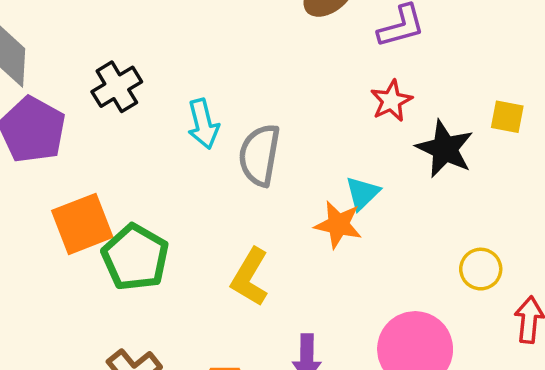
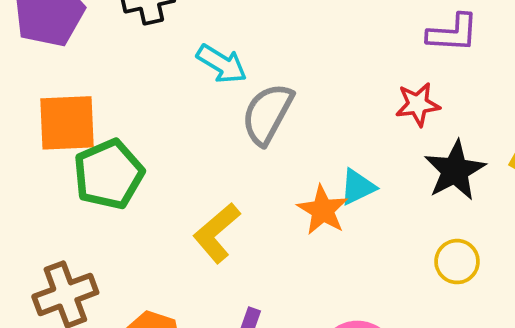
cyan arrow: (203, 124) -> (222, 64), turned -63
yellow circle: (481, 269) -> (457, 262), moved

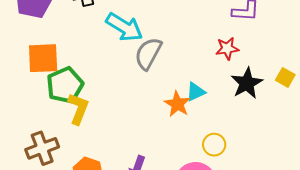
cyan arrow: (222, 64) -> (124, 27), size x1.4
yellow L-shape: (217, 233) -> (78, 109), moved, turned 152
yellow circle: (457, 262) -> (214, 145), moved

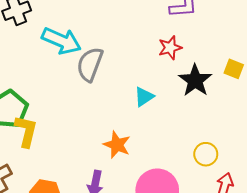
orange star: (177, 104) -> (117, 145), moved
yellow circle: (214, 145) -> (206, 154), moved

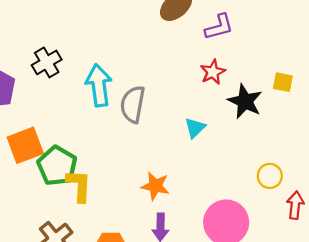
cyan arrow: (61, 41) -> (99, 85), turned -111
orange star: (117, 145) -> (155, 186), moved

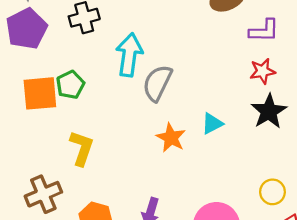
red star: (213, 72) -> (263, 71), moved
green pentagon: (57, 166) -> (70, 85), moved, size x0.7
orange star: (155, 186) -> (171, 138), moved

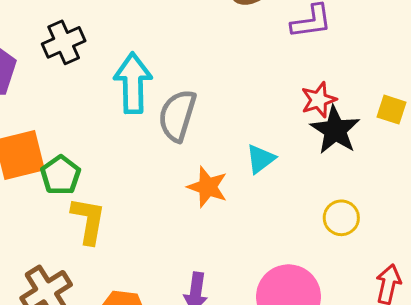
red star: (263, 71) -> (319, 100), moved
green pentagon: (70, 85) -> (61, 175), moved
yellow circle: (272, 192) -> (341, 218), moved

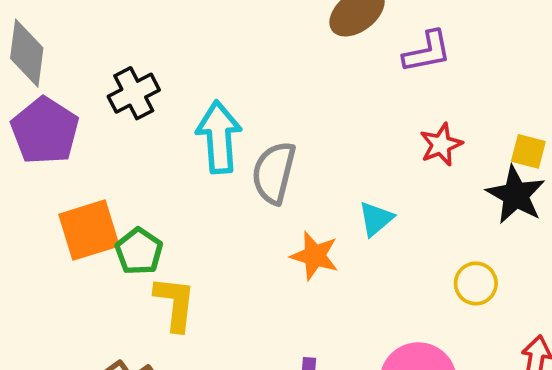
black star: (335, 130) -> (516, 195), moved

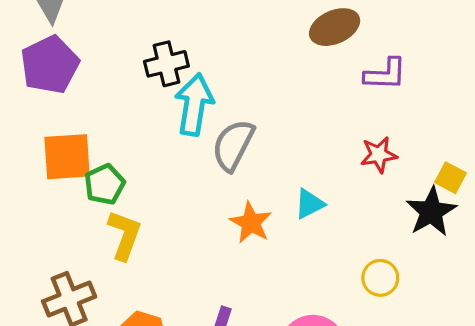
black cross: (134, 93) -> (166, 64), moved

